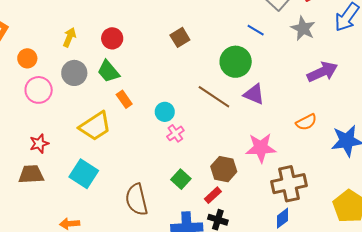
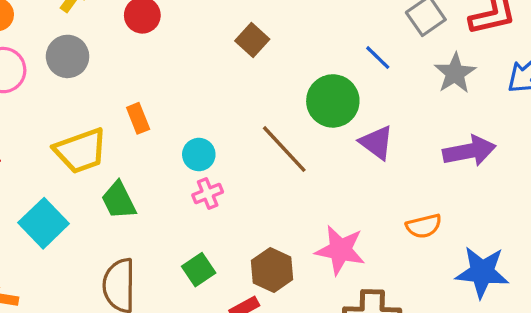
brown square: (180, 37) -> (252, 40), turned -30
green trapezoid: (108, 71) -> (119, 200), moved
purple triangle: (254, 94) -> (377, 143), moved

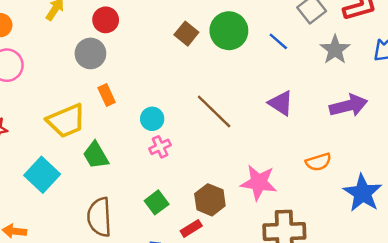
gray circle: (68, 56) -> (90, 53), moved
green circle: (333, 101) -> (229, 31), moved
blue star: (482, 272) -> (363, 193), turned 30

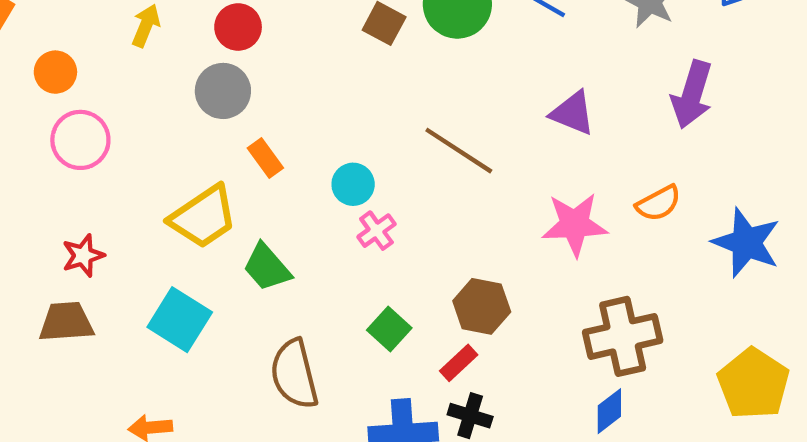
purple arrow: (348, 106) -> (692, 94), turned 132
pink star: (259, 183) -> (575, 224), moved

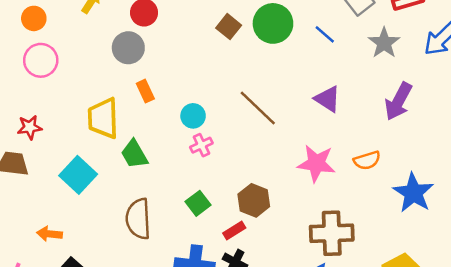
yellow trapezoid: (203, 217) -> (103, 118), turned 111

